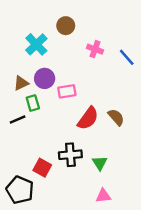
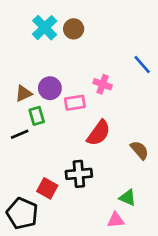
cyan cross: (36, 44) -> (45, 28), moved
pink cross: (95, 49) -> (103, 84), moved
brown semicircle: (116, 117) -> (139, 150), moved
green triangle: (100, 163) -> (128, 198), moved, turned -35

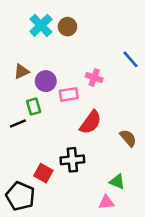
brown triangle: (24, 93) -> (22, 71), moved

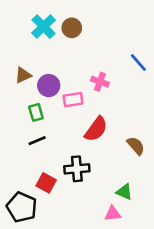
black line: (18, 123) -> (37, 141), moved

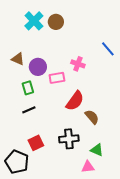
brown triangle: (23, 75) -> (18, 59), turned 48
brown semicircle: (136, 146) -> (92, 117), moved
black cross: (77, 169) -> (69, 139), moved
red square: (46, 183) -> (36, 143), turned 35

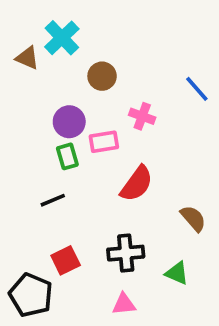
brown circle: (56, 22) -> (102, 76), moved
brown triangle: (18, 59) -> (27, 58), moved
green rectangle: (28, 88) -> (67, 156), moved
brown semicircle: (92, 117) -> (193, 218), moved
pink triangle: (88, 167) -> (124, 304), moved

